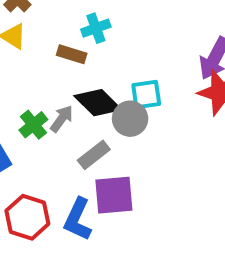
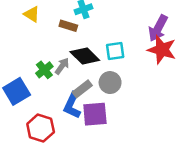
gray circle: (130, 119) -> (110, 83), moved
blue L-shape: (78, 219) -> (72, 105), moved

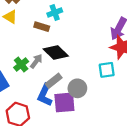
cyan square: (115, 51) -> (107, 70), moved
gray circle: (110, 83) -> (77, 88), moved

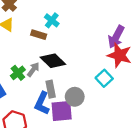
cyan cross: (55, 12) -> (52, 20), turned -32
cyan square: (107, 70) -> (104, 78), turned -35
gray rectangle: (54, 81) -> (51, 89), turned -63

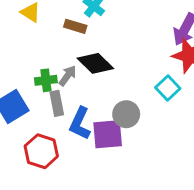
green cross: (18, 73) -> (46, 80), turned 32
gray rectangle: (51, 89) -> (57, 103), moved

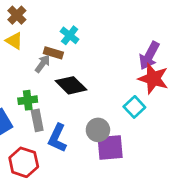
gray arrow: (68, 76) -> (43, 64), moved
purple square: (108, 134) -> (110, 147), moved

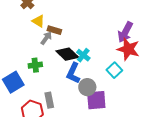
cyan cross: (70, 35) -> (83, 55), moved
yellow triangle: (14, 41) -> (38, 21), moved
gray rectangle: (37, 120) -> (49, 100), moved
blue L-shape: (57, 138) -> (73, 73), moved

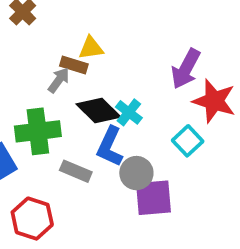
yellow triangle: (38, 21) -> (91, 48), moved, turned -40
purple arrow: (125, 32) -> (186, 69), moved
green cross: (35, 65) -> (38, 131), size x1.6
gray rectangle: (49, 100) -> (76, 171), moved, turned -56

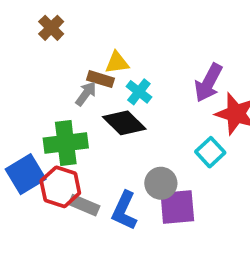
cyan cross: (129, 112) -> (139, 92), moved
blue L-shape: (110, 147) -> (124, 211), moved
gray rectangle: (76, 171) -> (84, 205), moved
red hexagon: (32, 219) -> (60, 187), moved

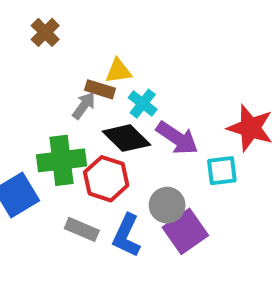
purple arrow: (208, 83) -> (177, 138), moved, turned -84
cyan square: (210, 152) -> (222, 171), turned 36
red hexagon: (60, 187) -> (106, 179), moved
purple square: (177, 207) -> (185, 231), turned -30

